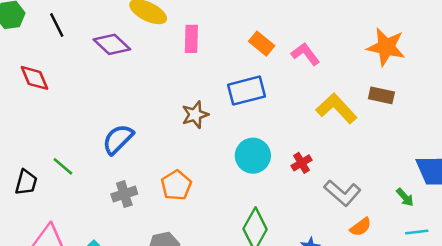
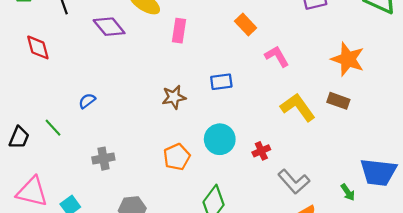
orange rectangle: (262, 44) -> (246, 24), moved
blue rectangle: (247, 91) -> (221, 82), size x0.7
blue semicircle: (118, 139) -> (87, 101), moved, size x0.6
orange pentagon: (176, 185) -> (177, 157), moved

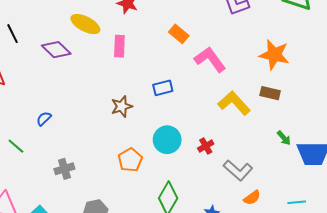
pink L-shape: (277, 56) -> (210, 59), size x1.4
green arrow: (348, 192) -> (284, 138), moved

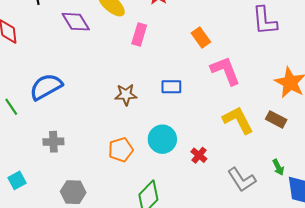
blue semicircle: (44, 119) -> (46, 87), size x2.0
red cross: (206, 146) -> (199, 155), turned -35
gray L-shape: (238, 170) -> (242, 180), moved

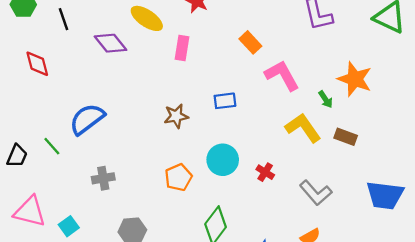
brown rectangle: (276, 119) -> (346, 137), moved
green arrow: (278, 167) -> (326, 99), moved

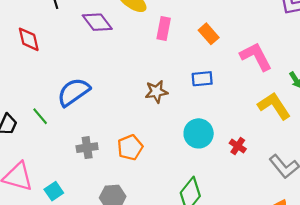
orange rectangle: (250, 42) -> (209, 34), moved
orange pentagon: (178, 177) -> (130, 147), moved

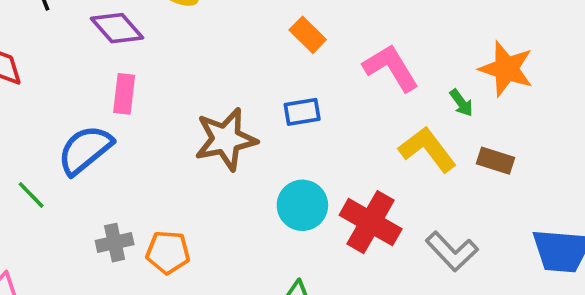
pink rectangle: (164, 28) -> (124, 94), moved
brown star: (156, 92) -> (226, 139), size x1.6
red cross: (238, 146) -> (371, 222), size x2.0
orange pentagon: (130, 147) -> (168, 252), moved, turned 30

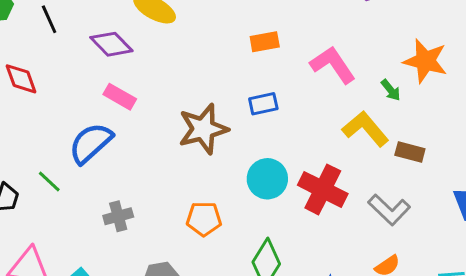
orange rectangle: (308, 35) -> (265, 42), turned -52
pink rectangle: (124, 94) -> (120, 97), turned -64
brown rectangle: (496, 161) -> (410, 152), moved
orange pentagon: (168, 252) -> (204, 219), moved

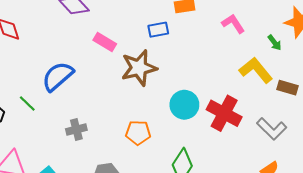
pink L-shape: (333, 65) -> (233, 24), size x0.7
pink rectangle: (120, 97) -> (105, 42), moved
blue rectangle: (263, 104) -> (158, 30), moved

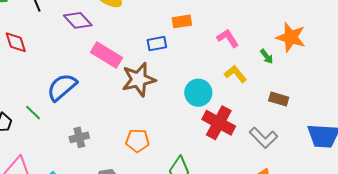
pink rectangle: (105, 42) -> (106, 55), size x1.4
yellow L-shape: (256, 70) -> (235, 74), moved, size x0.7
cyan circle: (184, 105) -> (198, 93), moved

